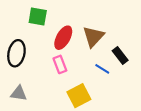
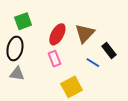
green square: (38, 16) -> (23, 21), moved, turned -30
gray triangle: (19, 93) -> (17, 74), moved

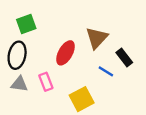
red ellipse: (57, 34) -> (66, 53), moved
pink rectangle: (54, 59) -> (46, 82), moved

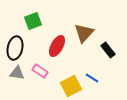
green square: (26, 24) -> (33, 21), moved
blue line: (106, 71) -> (92, 78), moved
pink rectangle: (46, 82) -> (40, 71), turned -35

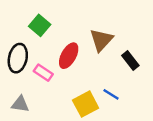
green square: (33, 21) -> (40, 25), turned -30
pink rectangle: (40, 71) -> (43, 73), moved
gray triangle: (17, 73) -> (20, 104), moved

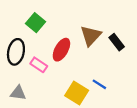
black rectangle: (130, 60) -> (117, 42), moved
yellow square: (86, 104) -> (77, 93), turned -30

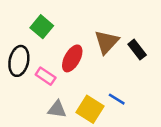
gray triangle: (18, 93) -> (57, 109), moved

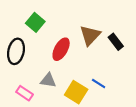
pink rectangle: (46, 76) -> (25, 93), moved
gray triangle: (57, 109) -> (48, 80), moved

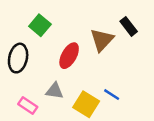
black rectangle: (116, 42) -> (129, 26), moved

